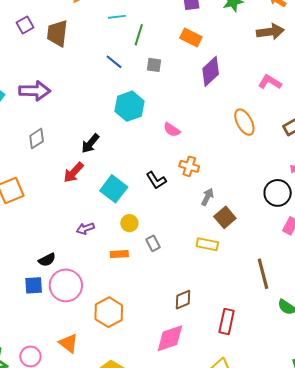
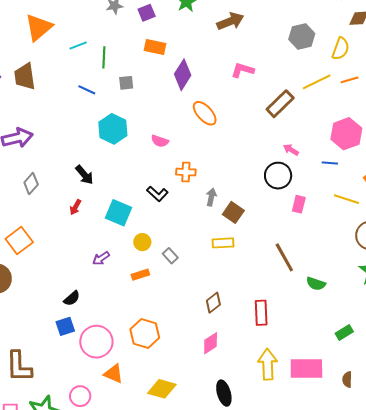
orange ellipse: (244, 122) -> (205, 113), moved
black arrow: (90, 143) -> (84, 175), turned -65
red arrow: (73, 172) -> (75, 207), size x0.7
pink circle: (66, 285) -> (96, 342), moved
pink diamond: (170, 338) -> (211, 343), size x0.7

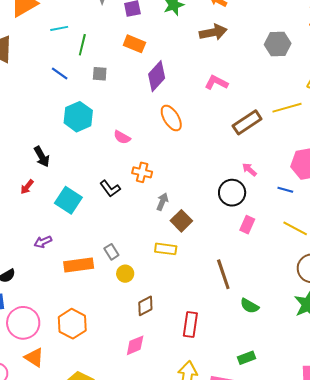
gray hexagon: (302, 36) -> (278, 44), moved
yellow circle: (142, 242) -> (125, 274), moved
orange rectangle: (140, 275) -> (79, 265), size x1.6
green rectangle: (344, 332) -> (247, 358), moved

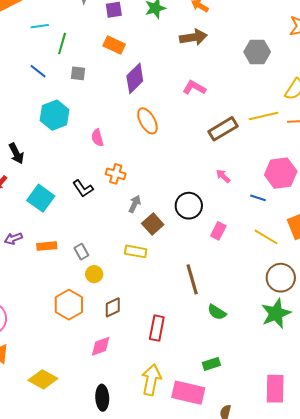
pink semicircle: (122, 137) -> (97, 138), turned 42
black circle: (232, 193) -> (189, 206), moved
orange rectangle: (79, 265) -> (47, 246), moved, size x0.7
orange hexagon: (72, 324) -> (69, 305), moved

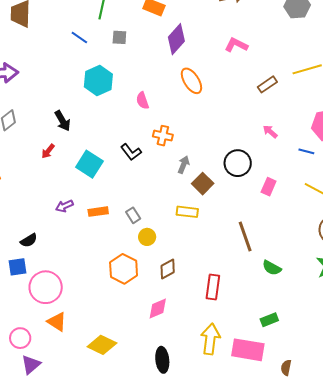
brown rectangle: (223, 129) -> (267, 84), size x0.7

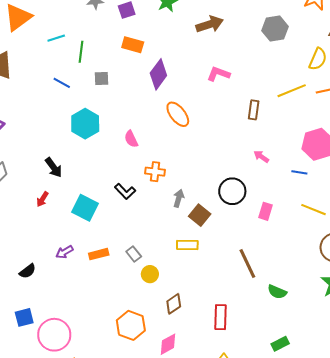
brown rectangle: (267, 84) -> (254, 110), turned -42
black semicircle: (29, 240) -> (28, 271), moved
orange hexagon: (124, 269) -> (131, 325), moved

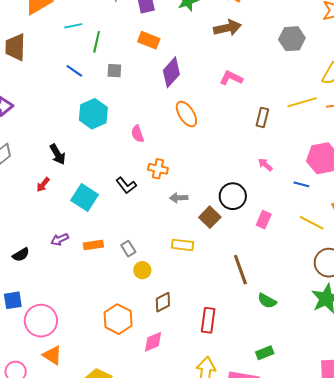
gray arrow: (179, 198) -> (179, 198), turned -114
brown square: (200, 215) -> (210, 217), moved

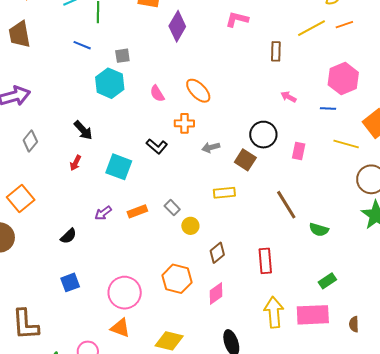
gray square: (114, 71) -> (122, 56), moved
orange ellipse: (186, 114) -> (198, 91), moved
pink circle: (41, 321) -> (125, 293), moved

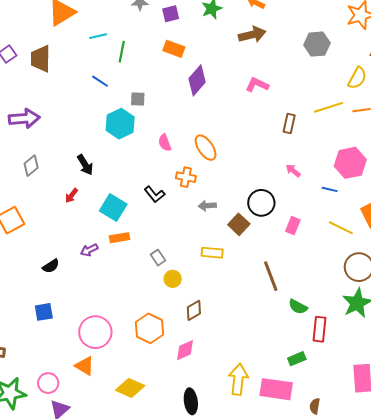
orange rectangle: (137, 211) -> (120, 238), moved
red rectangle: (265, 261) -> (319, 329), moved

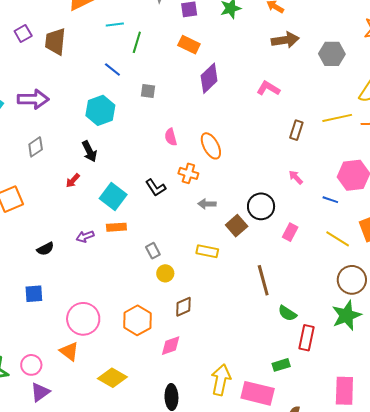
brown arrow: (252, 35) -> (285, 40), moved
cyan hexagon: (120, 124) -> (100, 110), moved

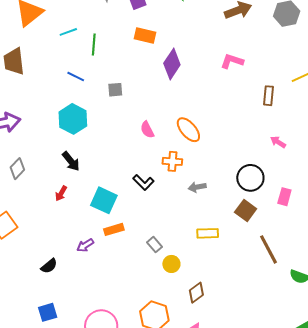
brown square: (237, 226) -> (246, 211), moved

